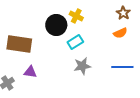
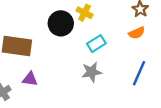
cyan rectangle: (75, 42) -> (96, 44), moved
blue line: (122, 67) -> (139, 73), turned -65

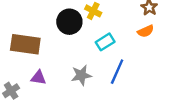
gray star: (92, 72) -> (81, 75), moved
blue line: (139, 73) -> (117, 72), moved

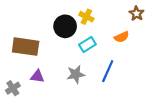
orange semicircle: (146, 31) -> (122, 37), moved
cyan rectangle: (105, 42) -> (87, 44), moved

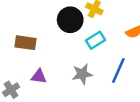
brown rectangle: (26, 47) -> (26, 43), size x0.7

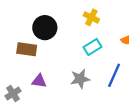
black circle: (70, 20) -> (45, 28), moved

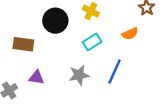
black circle: (45, 28) -> (55, 21), moved

